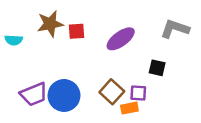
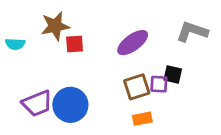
red square: (77, 31) -> (75, 44), moved
brown square: (112, 92) -> (137, 87), moved, turned 30
purple square: (138, 93) -> (159, 84), moved

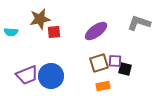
black square: (173, 74) -> (125, 69), moved

